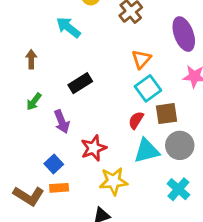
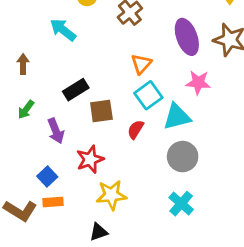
brown square: (167, 114) -> (101, 111), moved
cyan triangle: (147, 151) -> (177, 117), moved

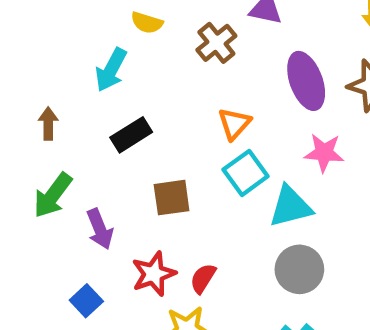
cyan arrow: (63, 30) -> (111, 70), turned -100
black rectangle: (76, 90) -> (131, 135), moved
green arrow: (26, 110) -> (53, 195), size x1.5
red semicircle: (136, 129) -> (203, 278), moved

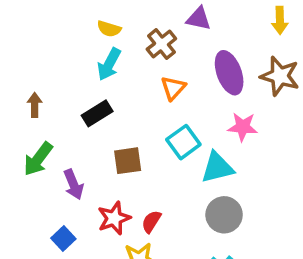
cyan arrow: (111, 70) -> (109, 64), moved
orange triangle: (234, 124) -> (173, 88), moved

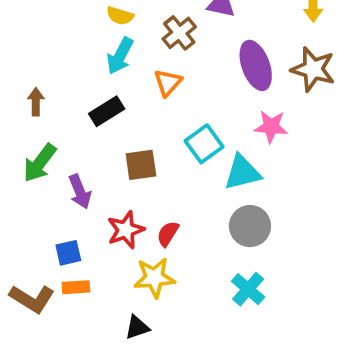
orange triangle: (173, 88) -> (168, 83), moved
blue square: (63, 239) -> (68, 253), turned 30

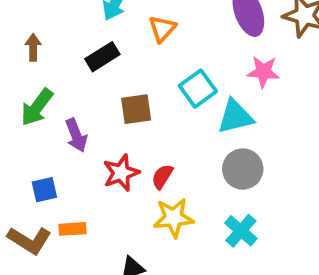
blue square: (68, 253) -> (44, 190), moved
yellow star: (154, 278) -> (173, 218), moved

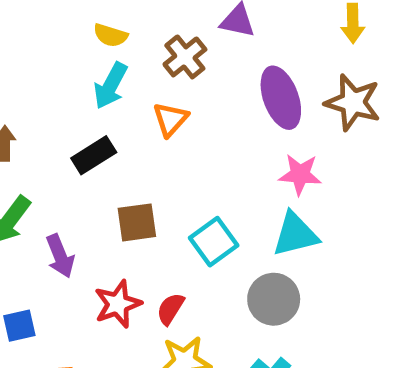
cyan square: (198, 89) -> (214, 242), moved
cyan triangle: (235, 117) -> (295, 234), moved

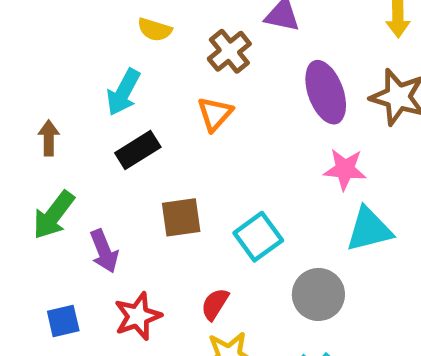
cyan arrow: (111, 86) -> (123, 92), moved
cyan triangle: (295, 234) -> (369, 229), moved
red star: (118, 304) -> (138, 316), moved

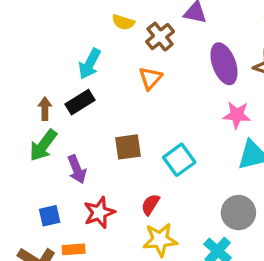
yellow semicircle: (155, 30) -> (123, 22), moved
brown arrow: (49, 138) -> (45, 109), moved
black rectangle: (138, 150) -> (80, 102), moved
gray circle: (318, 294) -> (238, 213), moved

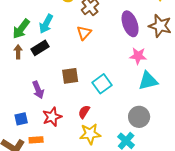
green arrow: (43, 145) -> (21, 29), moved

